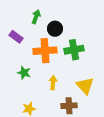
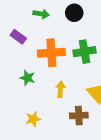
green arrow: (36, 17) -> (41, 14), turned 80
black circle: (55, 29) -> (74, 13), moved

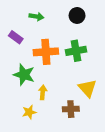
black circle: (74, 13) -> (77, 15), moved
green star: (27, 78) -> (24, 75), size x1.5
yellow arrow: (61, 89) -> (43, 92), moved

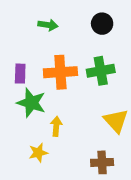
purple rectangle: (16, 37) -> (20, 74), moved, turned 56
brown cross: (71, 109) -> (102, 162), moved

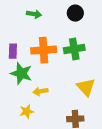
yellow arrow: (56, 126) -> (40, 91), turned -104

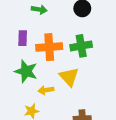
purple rectangle: (13, 51) -> (23, 38), moved
yellow triangle: (86, 87) -> (69, 77), moved

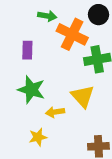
orange cross: (49, 47) -> (72, 34), moved, turned 30

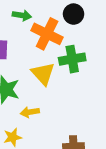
yellow triangle: (83, 96) -> (43, 74), moved

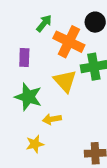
green arrow: (22, 15) -> (44, 23), turned -60

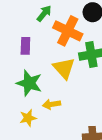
yellow star: (35, 144) -> (28, 118), moved

